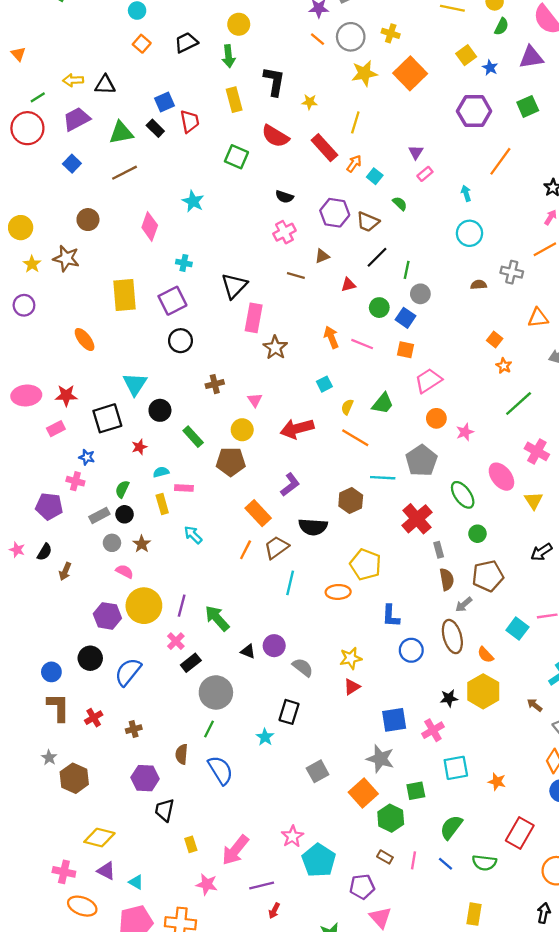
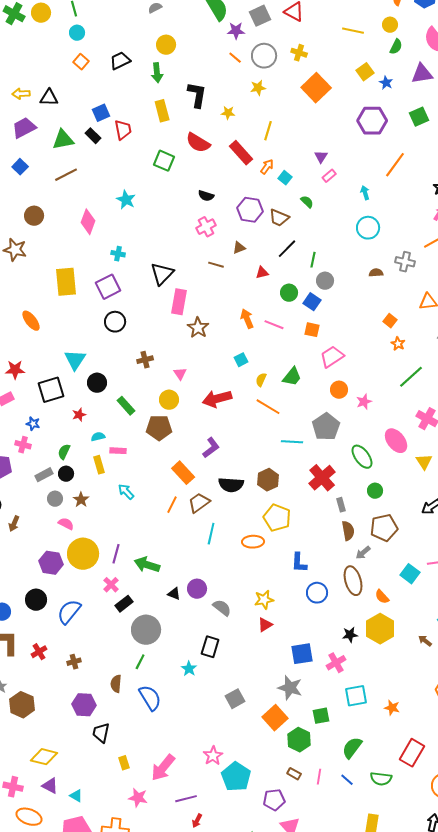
yellow star: (364, 73) -> (258, 88), moved, size x0.7
brown hexagon: (351, 501) -> (268, 480), moved
green arrow: (217, 618) -> (147, 565), turned -30

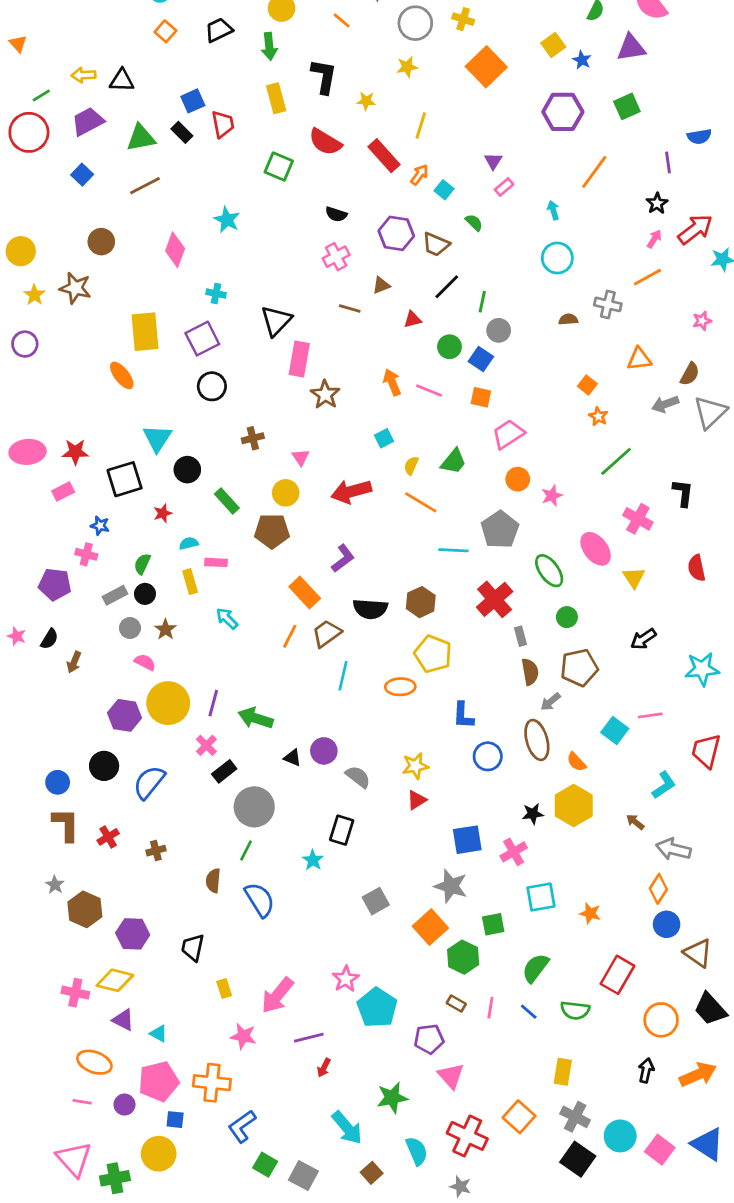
orange line: (235, 58) -> (342, 20), moved
orange ellipse: (31, 321) -> (122, 375), moved
purple hexagon: (84, 705) -> (133, 934), moved
pink cross: (13, 787) -> (75, 993), moved

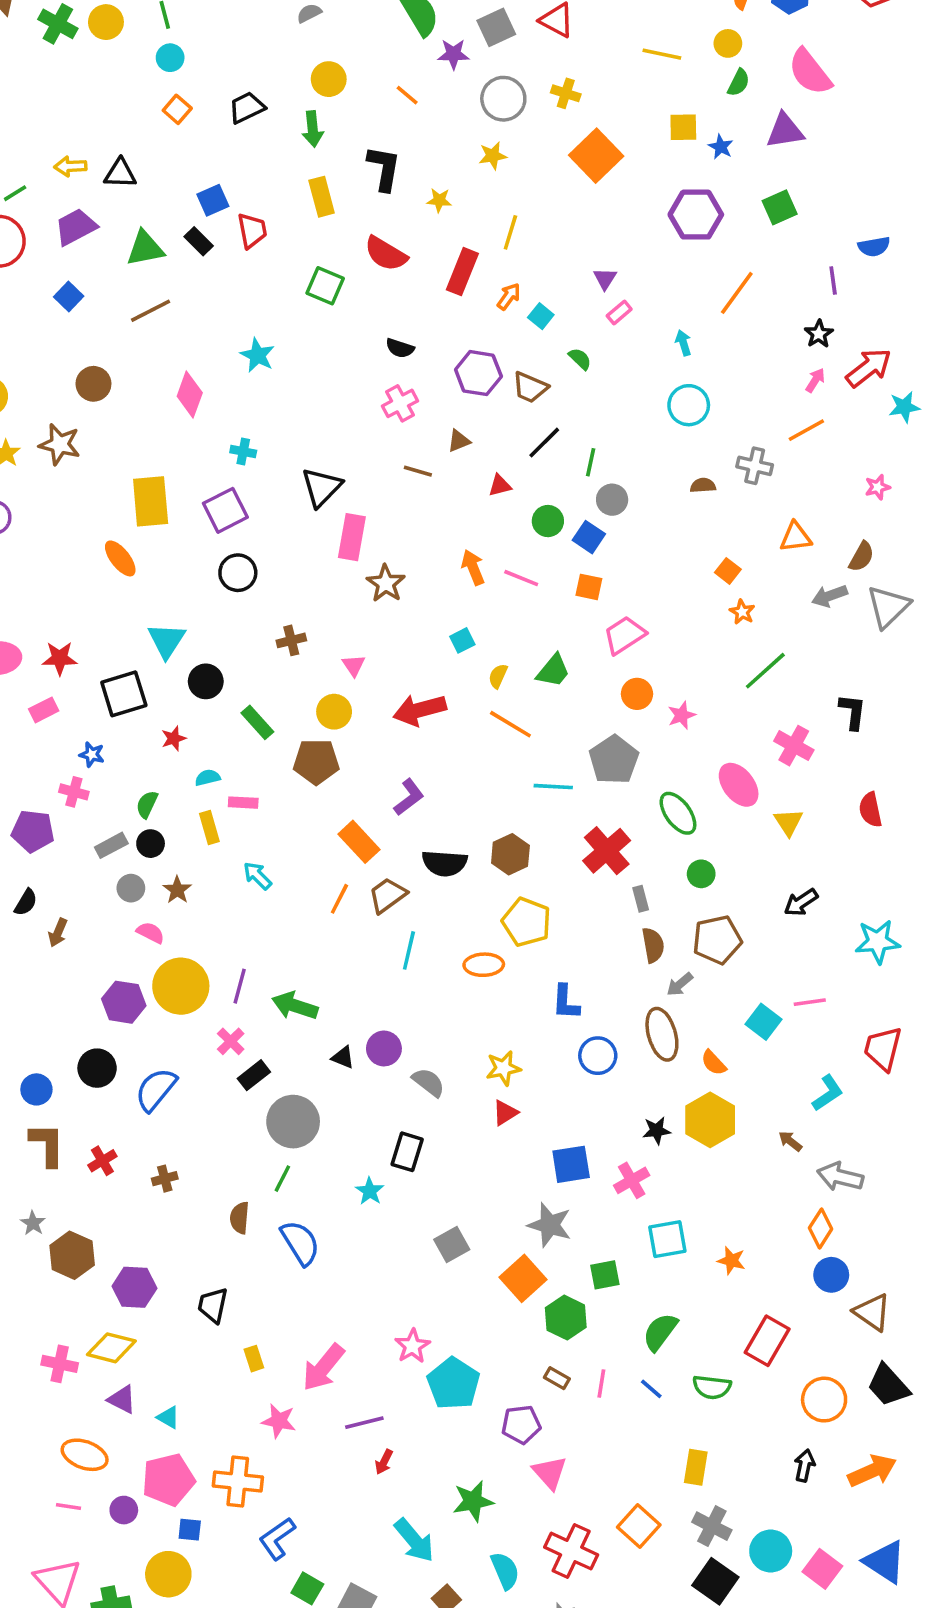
yellow square: (553, 45) -> (683, 127), turned 35
red rectangle: (384, 156) -> (462, 272), turned 64

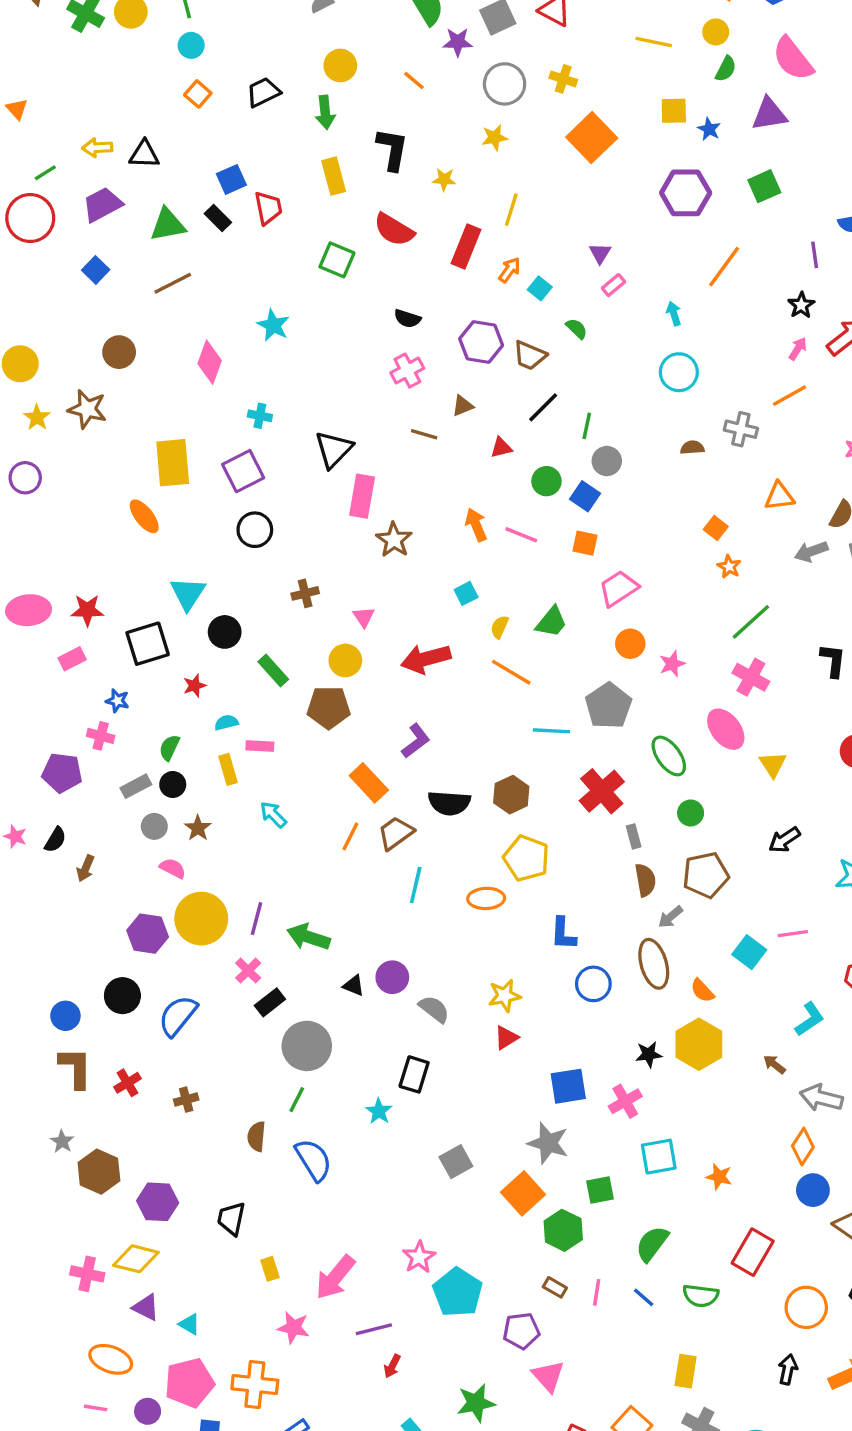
pink cross: (794, 746) -> (751, 677), moved

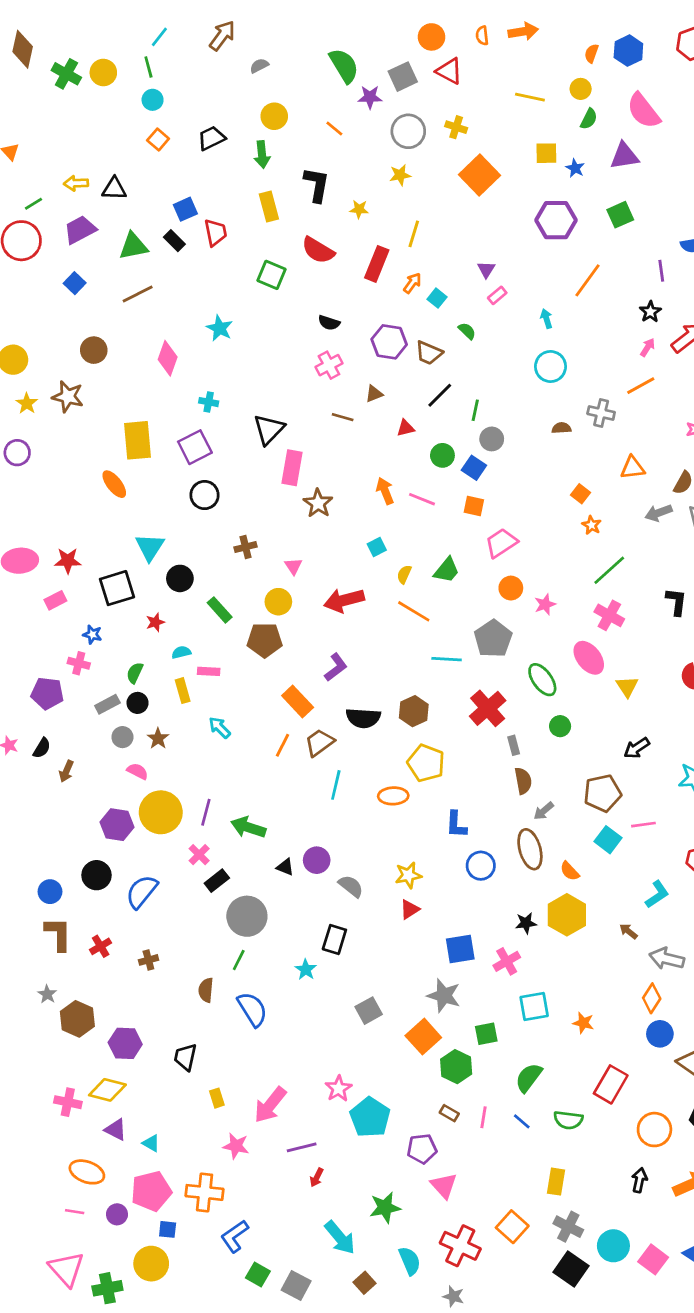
brown pentagon: (706, 875) -> (602, 793), moved

